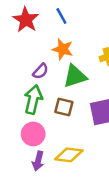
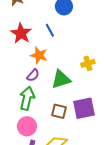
orange star: (63, 49) -> (39, 55), moved
brown square: (64, 107) -> (59, 111), moved

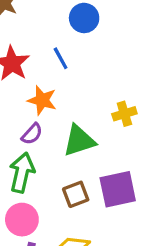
brown square: (59, 111) -> (76, 194), turned -35

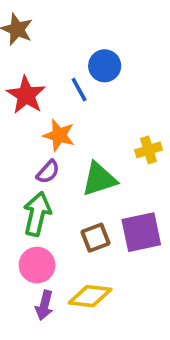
blue circle: (84, 18) -> (105, 66), moved

